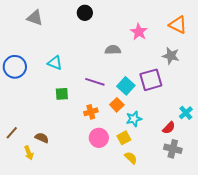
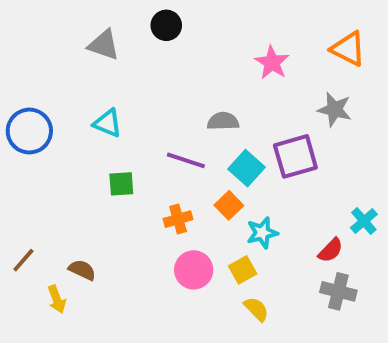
gray triangle: (35, 18) -> (104, 45), moved
gray semicircle: (113, 50) -> (223, 121), moved

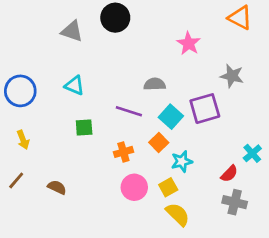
black circle: (166, 25) -> (115, 18), size x1.4
orange triangle: (348, 49) -> (240, 18), moved
yellow arrow: (57, 299) -> (23, 140), moved
yellow semicircle: (256, 309) -> (178, 214), size x1.4

